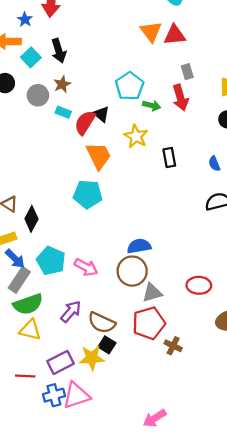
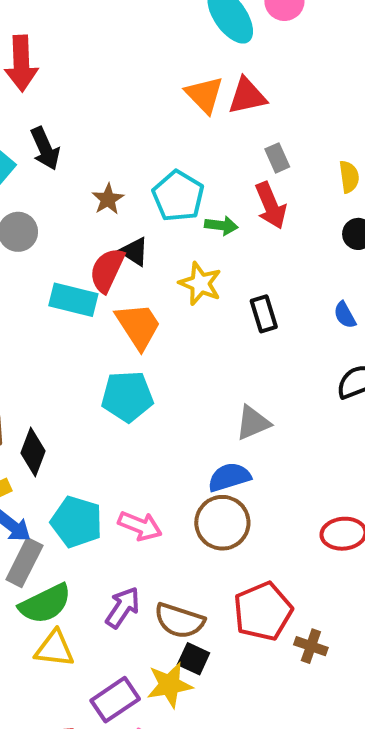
brown star: (62, 84) -> (108, 199), moved
cyan rectangle: (63, 112) -> (73, 300), moved, size x1.6
gray triangle: (152, 293) -> (253, 423), moved

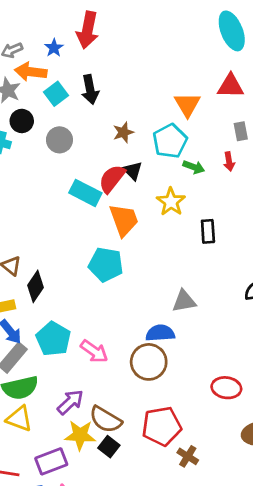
orange triangle: (204, 95) -> (187, 105), moved
red arrow: (271, 205) -> (229, 161), size x0.6
yellow star: (169, 685) -> (80, 435), moved

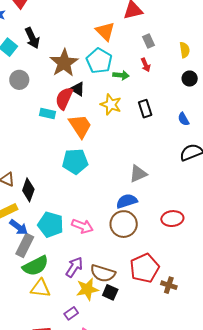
brown star: (123, 132) -> (64, 63), size x1.8
cyan rectangle: (85, 193) -> (47, 113), size x0.7
black rectangle: (208, 231) -> (145, 109), moved
red ellipse: (226, 388) -> (172, 219), moved
purple rectangle: (51, 461) -> (71, 313), size x0.6

